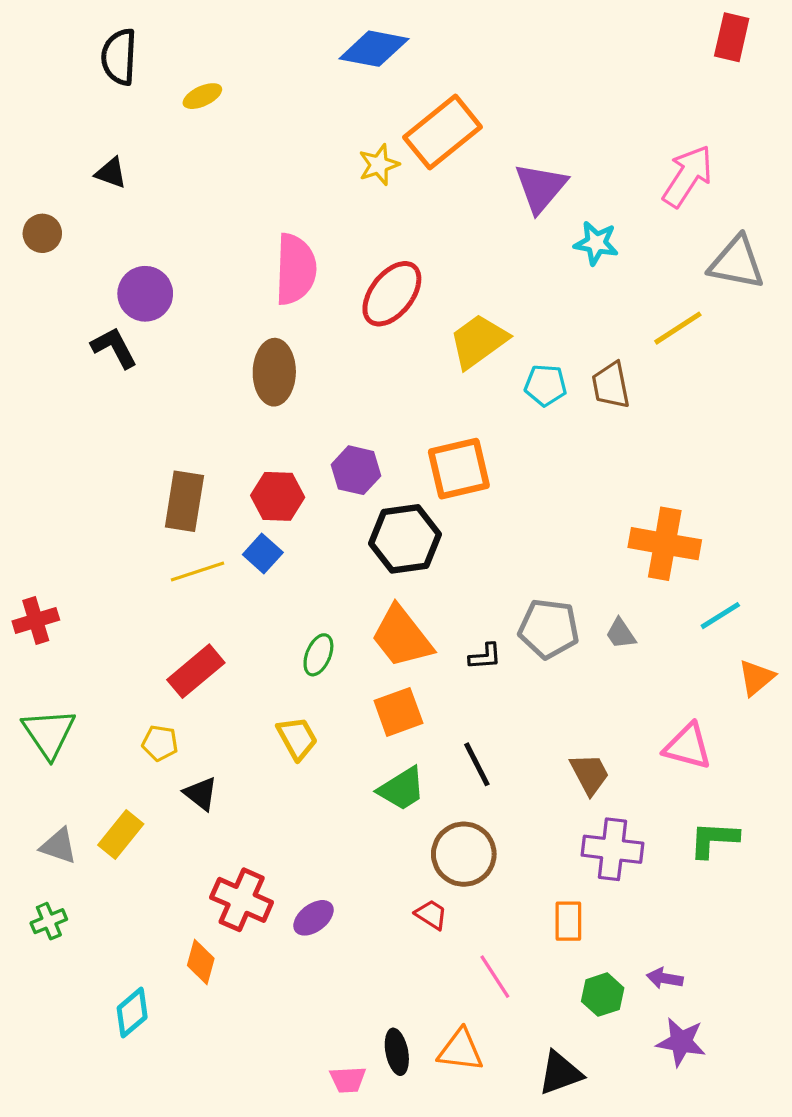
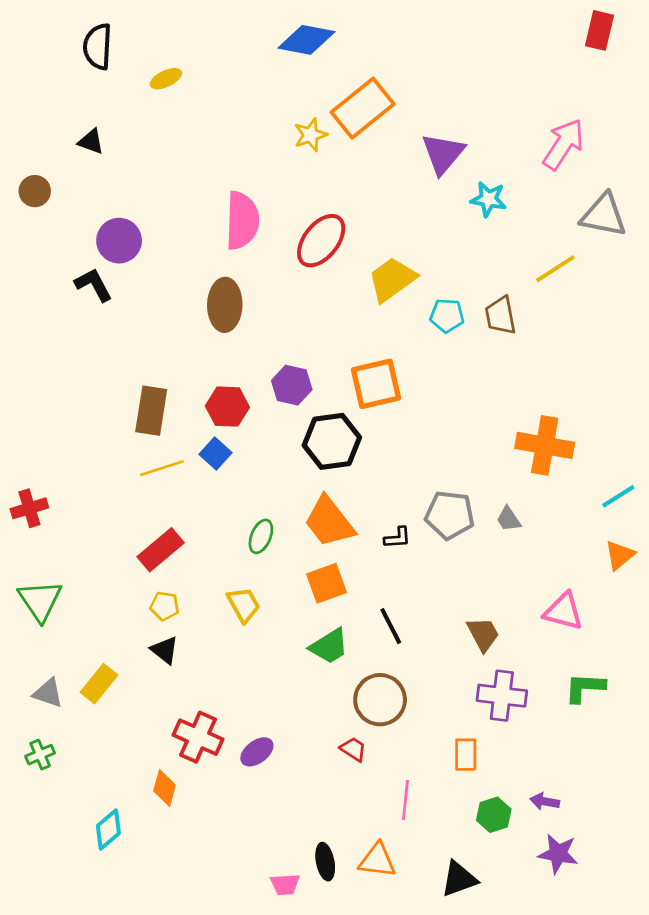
cyan line: (720, 616) -> (618, 496), moved
yellow pentagon: (160, 743) -> (165, 606), moved
pink line: (495, 977) -> (405, 800), turned 39

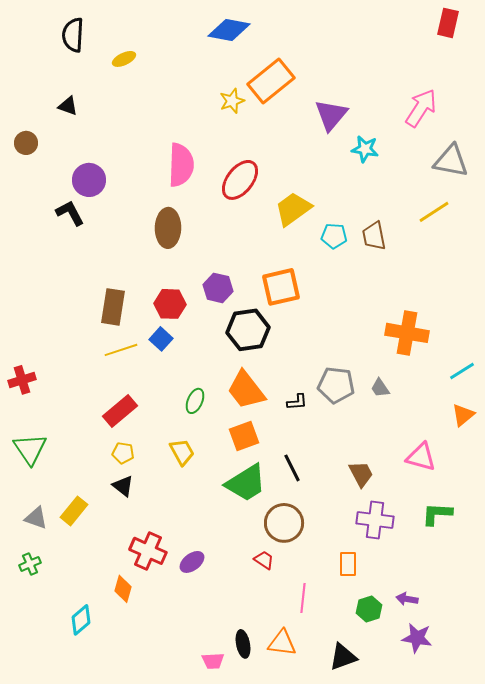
yellow line: (555, 269) -> (434, 212), moved
green trapezoid: (329, 646) -> (246, 483), size x1.4

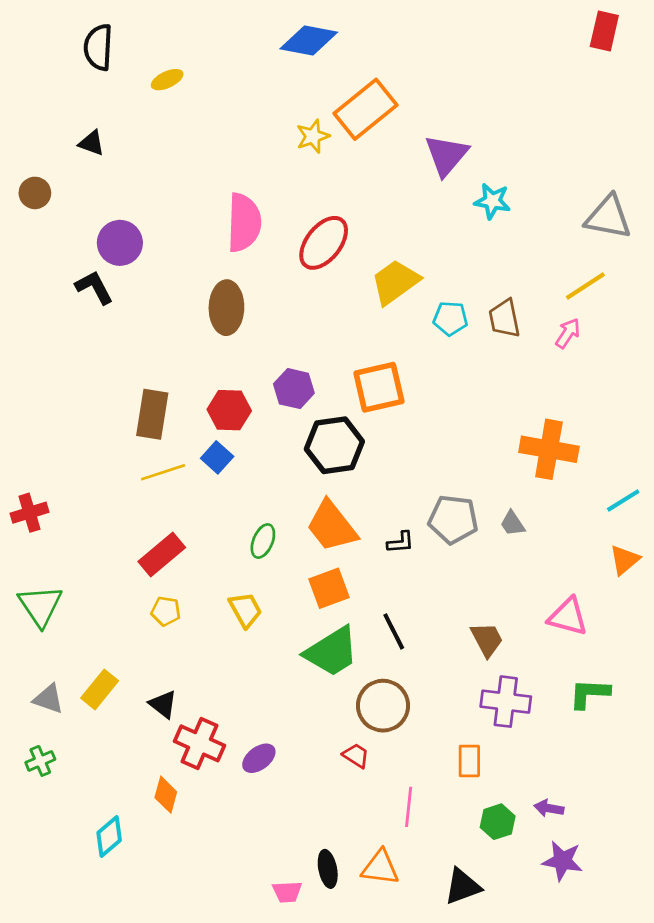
pink arrow: (421, 108) -> (568, 333), moved, size x0.6
black triangle: (123, 486) -> (163, 704), moved

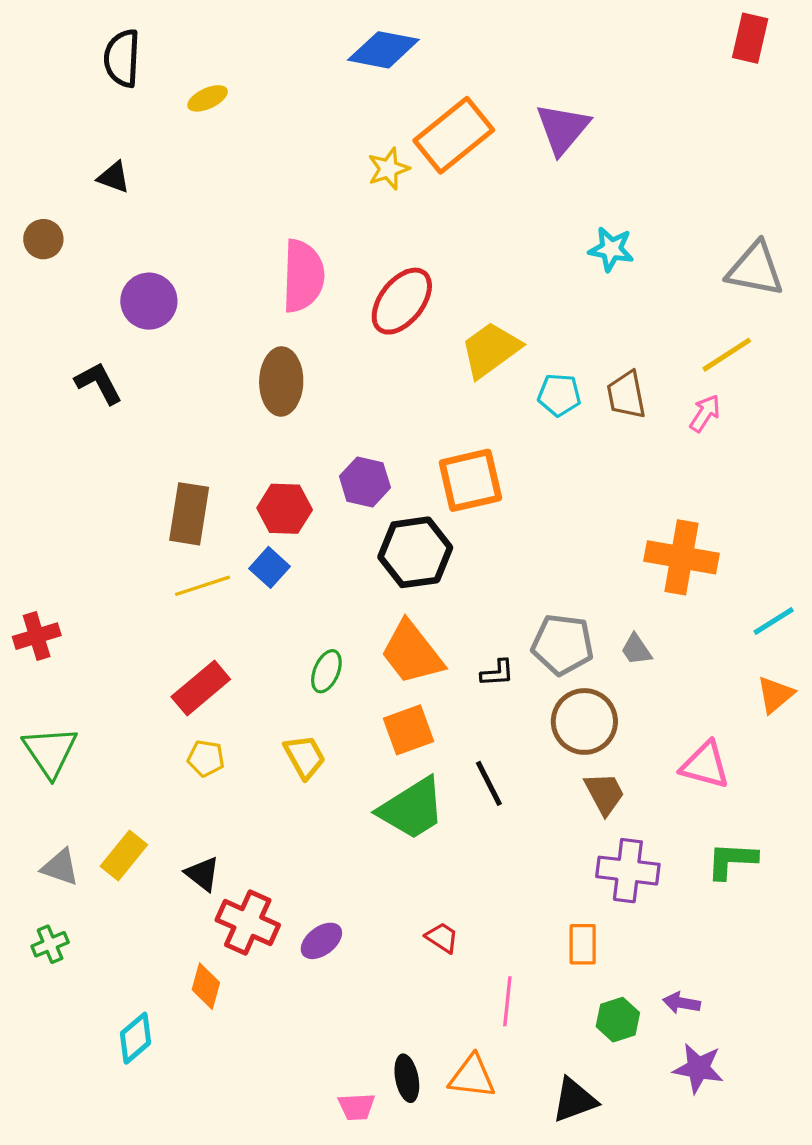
purple triangle: (446, 155) -> (563, 129), moved
black L-shape: (94, 287) -> (99, 383), moved
brown circle: (383, 706) -> (584, 721), moved

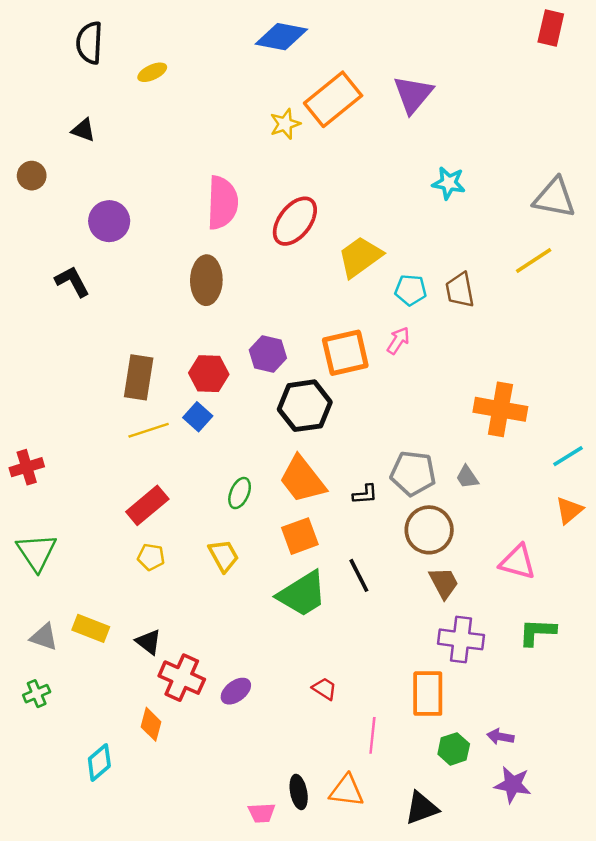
pink arrow: (705, 413) -> (398, 340), moved
yellow rectangle: (124, 855) -> (91, 628), turned 72
orange rectangle: (583, 944) -> (428, 694), size x1.5

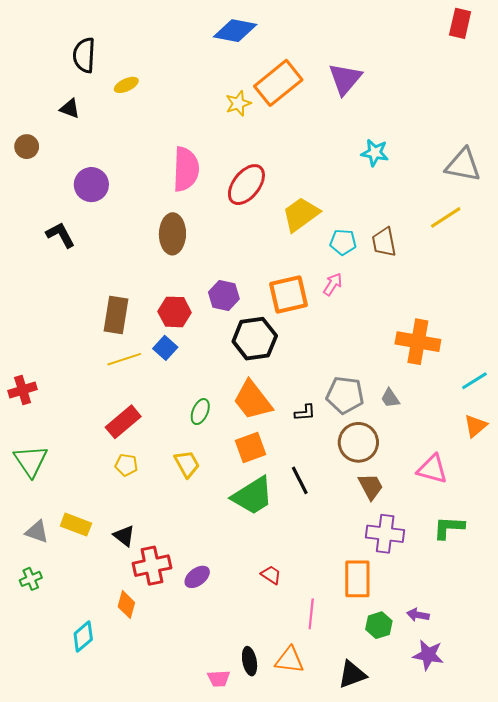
black semicircle: (89, 43) -> (84, 55), moved
yellow ellipse: (152, 72) -> (126, 85), moved
red cross: (182, 678) -> (152, 566), turned -36

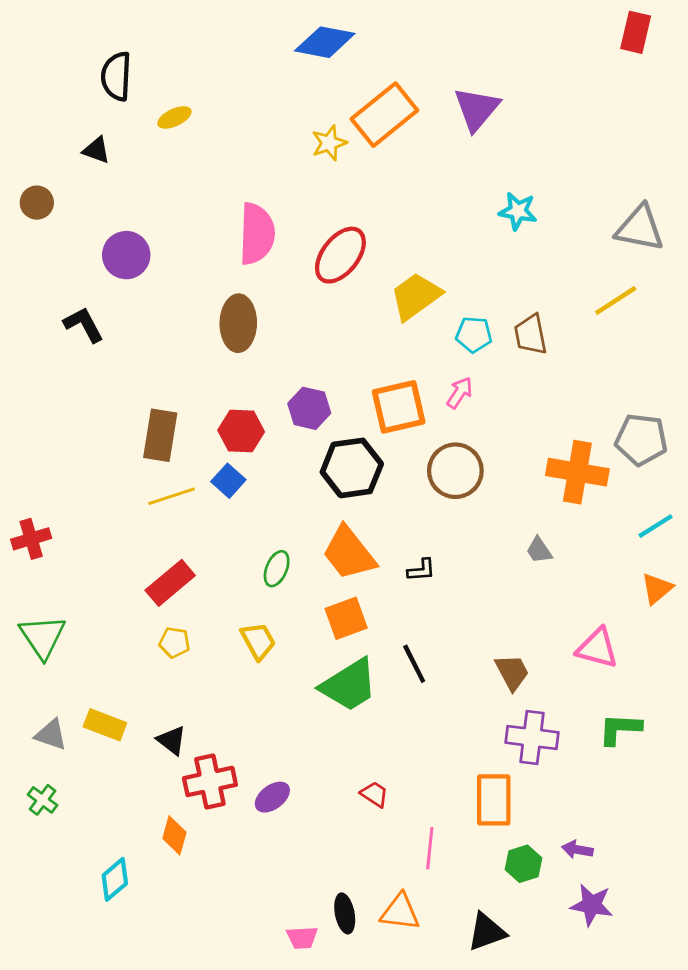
gray pentagon: (345, 395) -> (641, 440), moved
brown circle: (358, 442) -> (455, 471), moved
green cross: (31, 579) -> (42, 800), turned -30

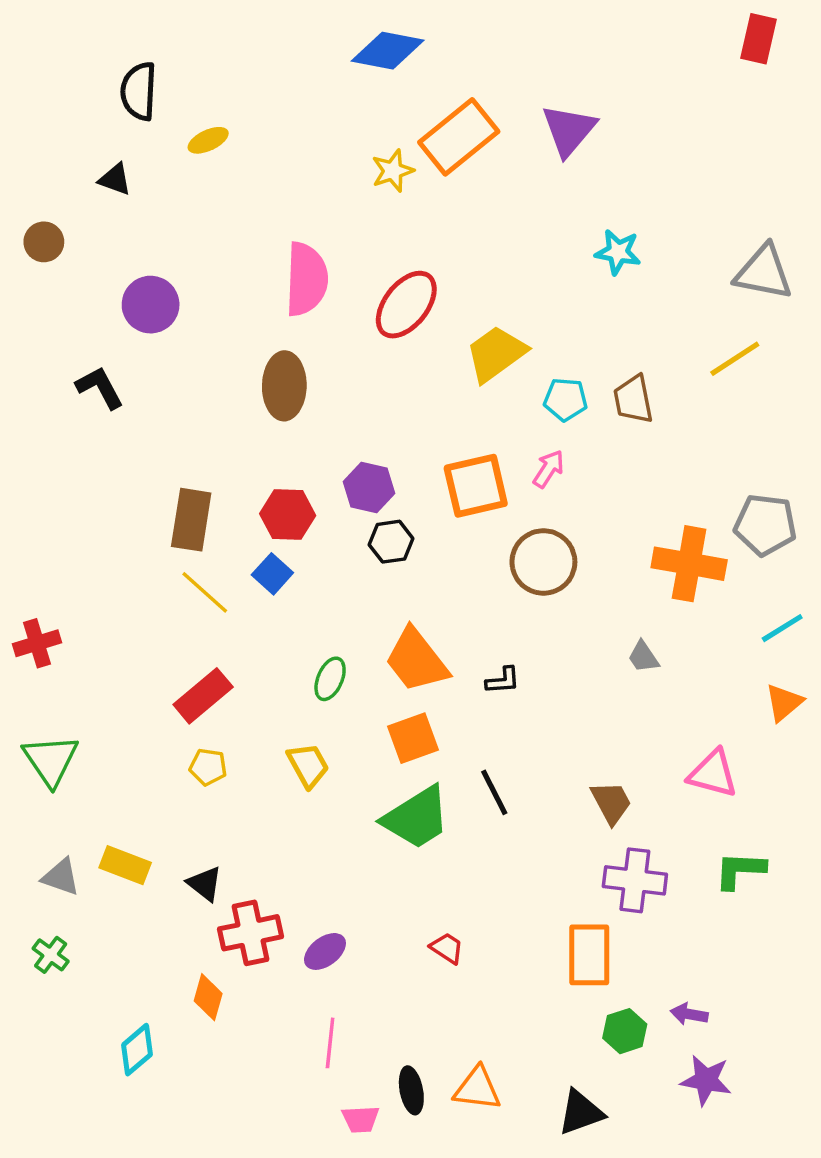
black hexagon: (352, 468) -> (391, 542), moved, size x0.6
yellow line: (172, 496) -> (205, 592), turned 60
pink line: (430, 848) -> (330, 1043), moved

